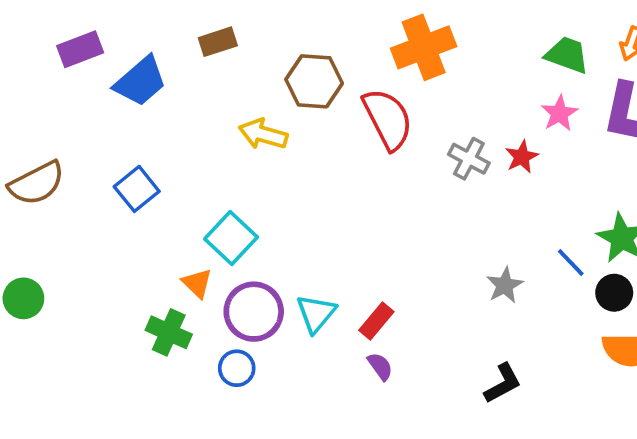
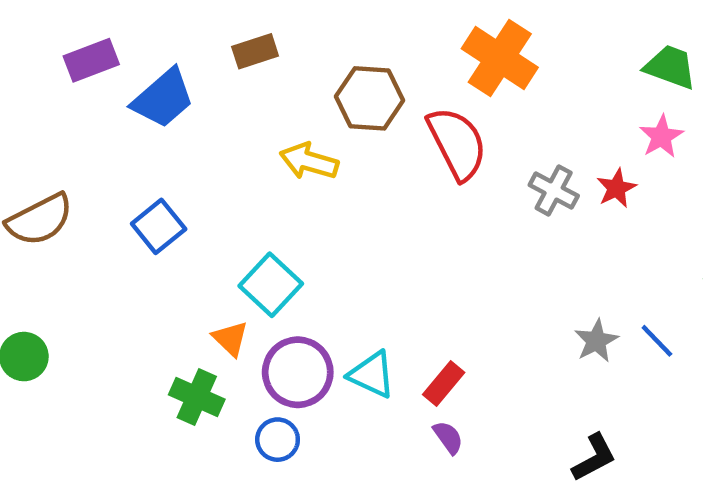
orange cross: (424, 47) -> (500, 58), turned -36
blue line: (571, 263) -> (657, 341), moved
cyan triangle: (316, 313) -> (372, 374), turned -45

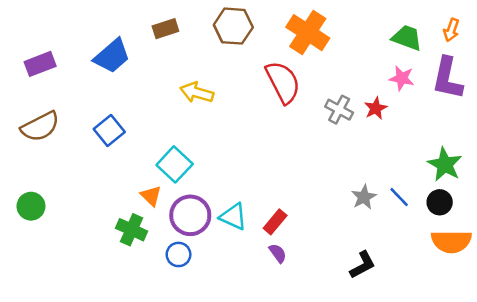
purple rectangle: (91, 60) -> (40, 64), moved
brown hexagon: (370, 98) -> (233, 26), moved
pink star: (661, 137) -> (402, 78), turned -30

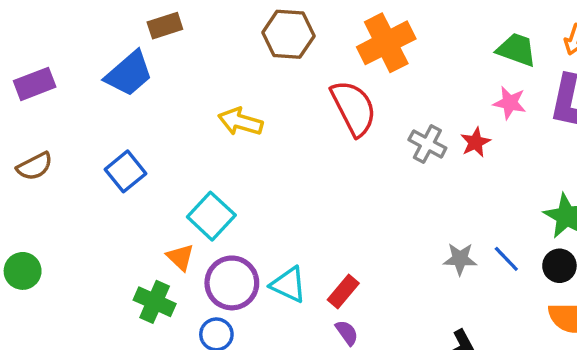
brown rectangle: (165, 29) -> (165, 26), moved
orange cross: (308, 33) -> (386, 43), turned 30
brown semicircle: (40, 127) -> (35, 166), size x0.7
gray star: (364, 197) -> (460, 259), turned 30

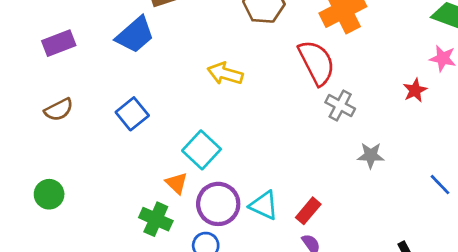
gray cross: (427, 144) -> (340, 105), moved
gray star: (460, 259) -> (371, 155), moved

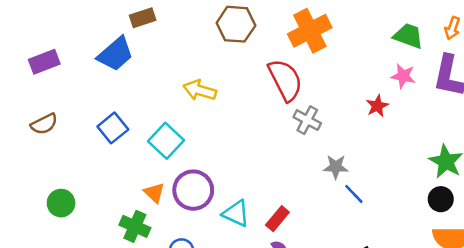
cyan square: (202, 150) -> (166, 141), moved
blue line: (440, 185) -> (354, 194), moved
green circle: (49, 194) -> (61, 203), moved
purple circle: (218, 204) -> (193, 190), moved

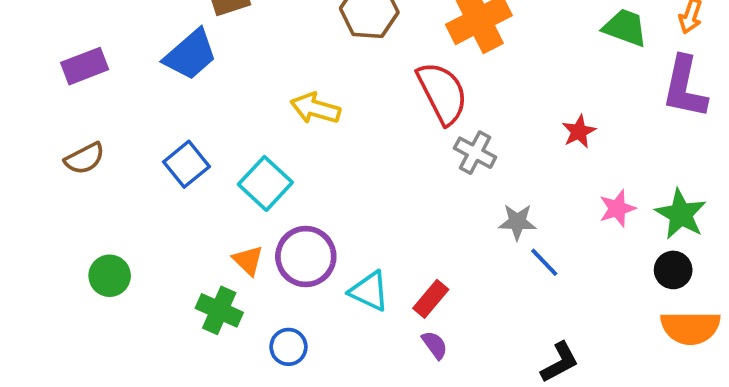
pink star: (403, 76) -> (617, 208), moved, turned -30

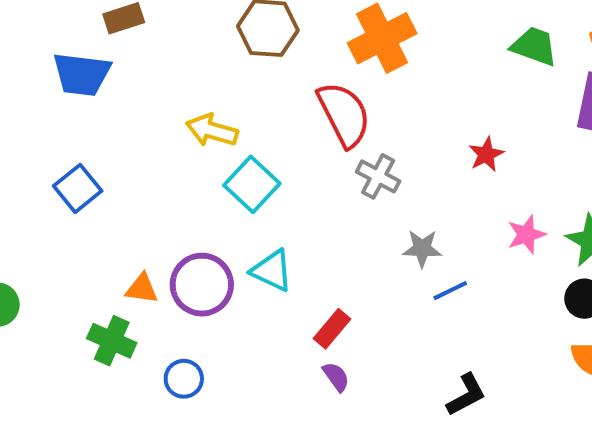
blue trapezoid: (190, 55) -> (82, 74), turned 48
cyan square: (265, 183) -> (252, 184), moved
orange triangle: (248, 260) -> (142, 289), turned -36
blue line: (544, 262) -> (450, 291), turned -72
cyan triangle: (369, 291) -> (272, 271), moved

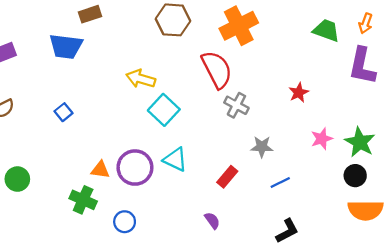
blue square: (78, 188) -> (63, 112), size x0.7
blue line: (450, 291) -> (280, 183), moved
red rectangle: (332, 329) -> (227, 177), moved

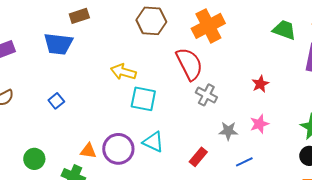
cyan square: (164, 110) -> (143, 99), turned -32
pink star: (322, 139) -> (259, 124), moved
green circle: (17, 179) -> (34, 159), moved

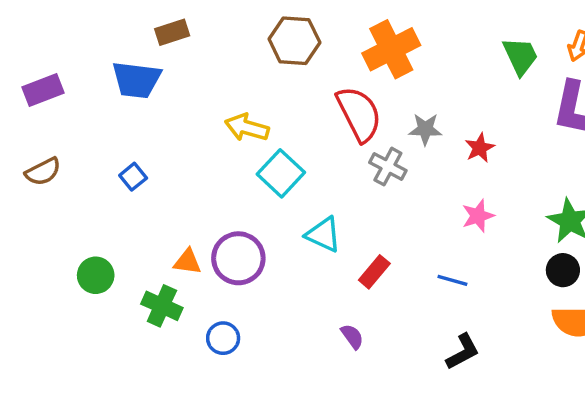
green trapezoid: (284, 30) -> (520, 56), turned 45
cyan square: (143, 99) -> (281, 173), turned 32
gray star: (228, 131) -> (425, 129), moved
cyan triangle: (153, 142) -> (323, 234), moved
blue line: (244, 162) -> (452, 280), turned 42

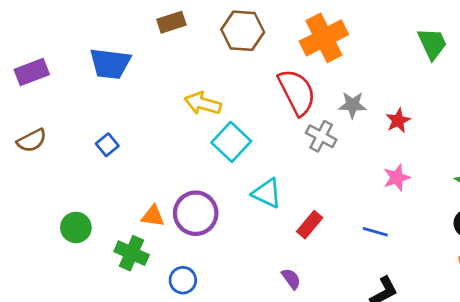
brown rectangle: (172, 32) -> (171, 22), moved

